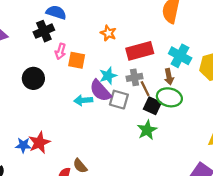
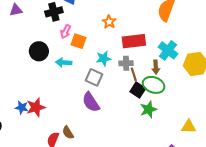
purple semicircle: (100, 91) -> (91, 102), moved
cyan arrow: (83, 100) -> (64, 62), moved
gray square: (119, 100) -> (94, 77), moved
green star: (147, 130) -> (148, 109), moved

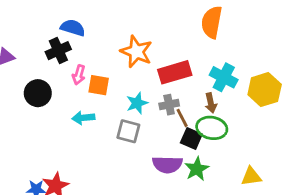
orange star: (109, 22) -> (136, 52), size x1.6
black circle: (39, 51) -> (38, 93), moved
purple semicircle: (91, 102) -> (167, 164), moved, turned -45
green star: (148, 109) -> (197, 169), moved
yellow triangle: (189, 127) -> (251, 176), moved

